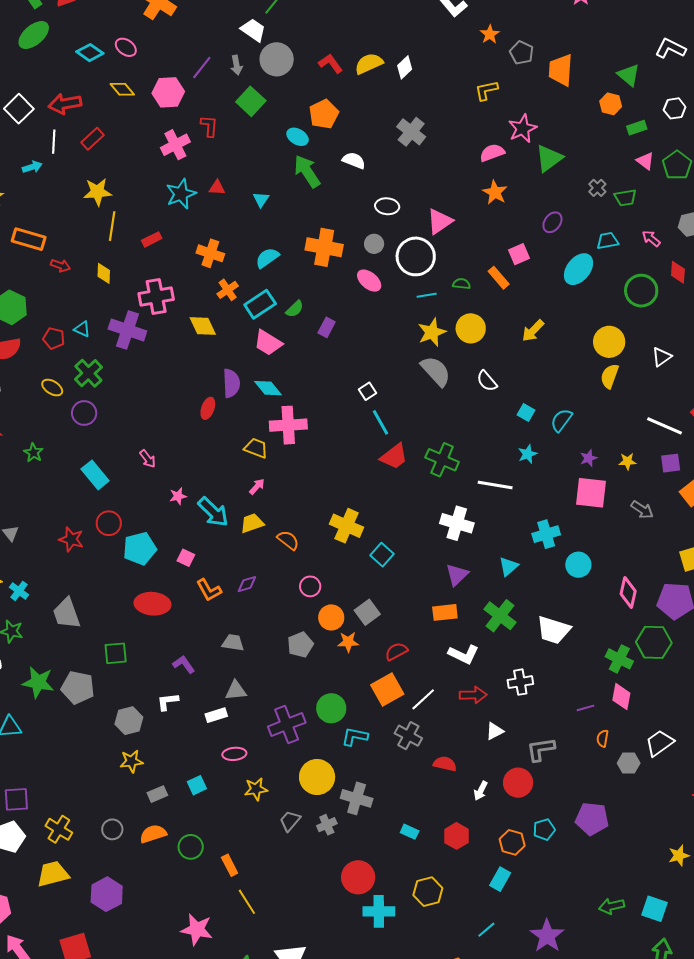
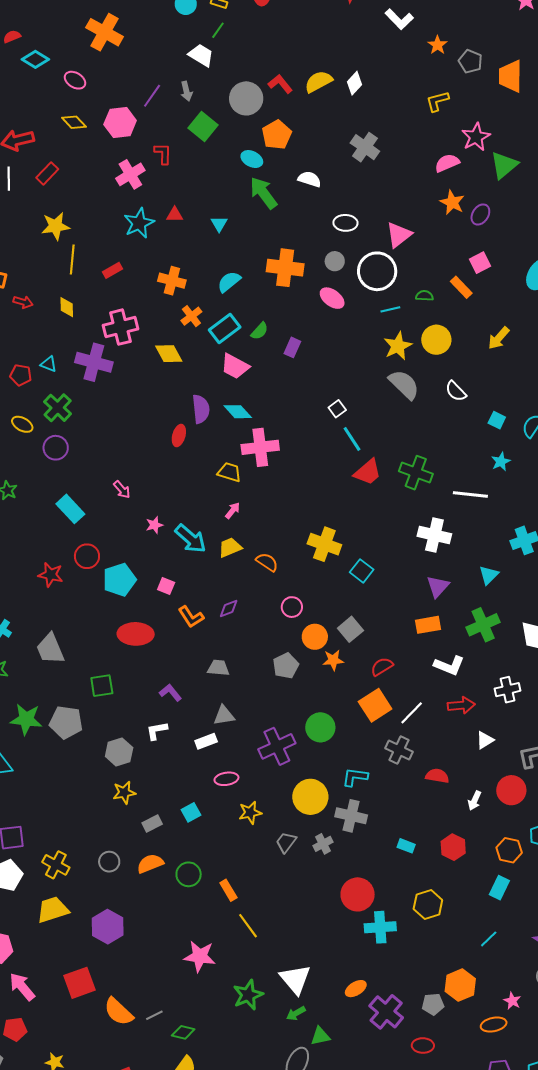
cyan diamond: (90, 53) -> (35, 59), moved
gray circle: (277, 59) -> (246, 98), moved
purple ellipse: (552, 222) -> (480, 215), moved
green cross: (500, 616) -> (483, 625), turned 32
cyan L-shape: (355, 737) -> (355, 777), moved

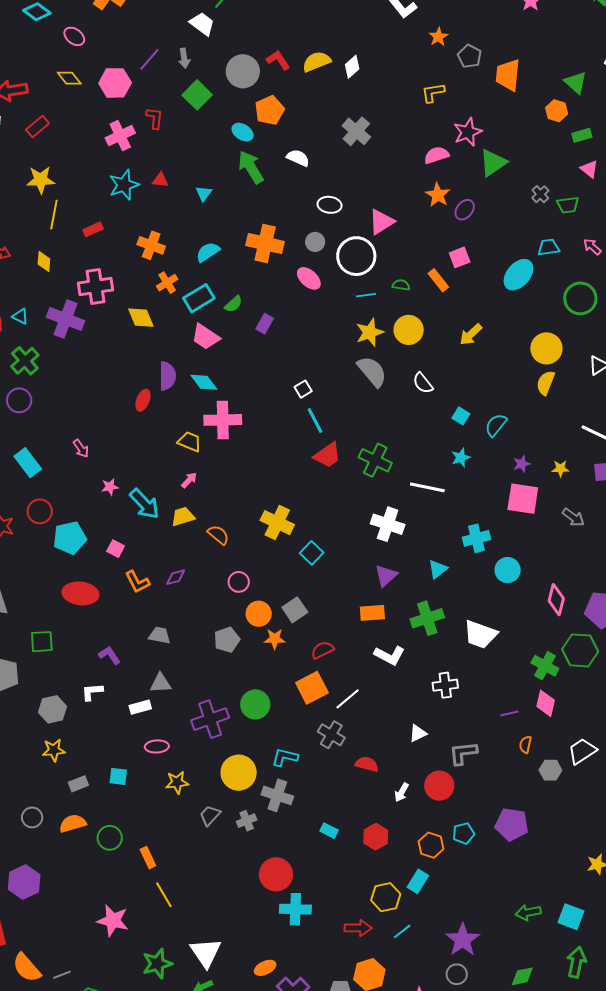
red arrow: (461, 705) -> (358, 928), moved
cyan square: (191, 812) -> (118, 776), turned 30
yellow hexagon: (428, 905) -> (386, 897), moved

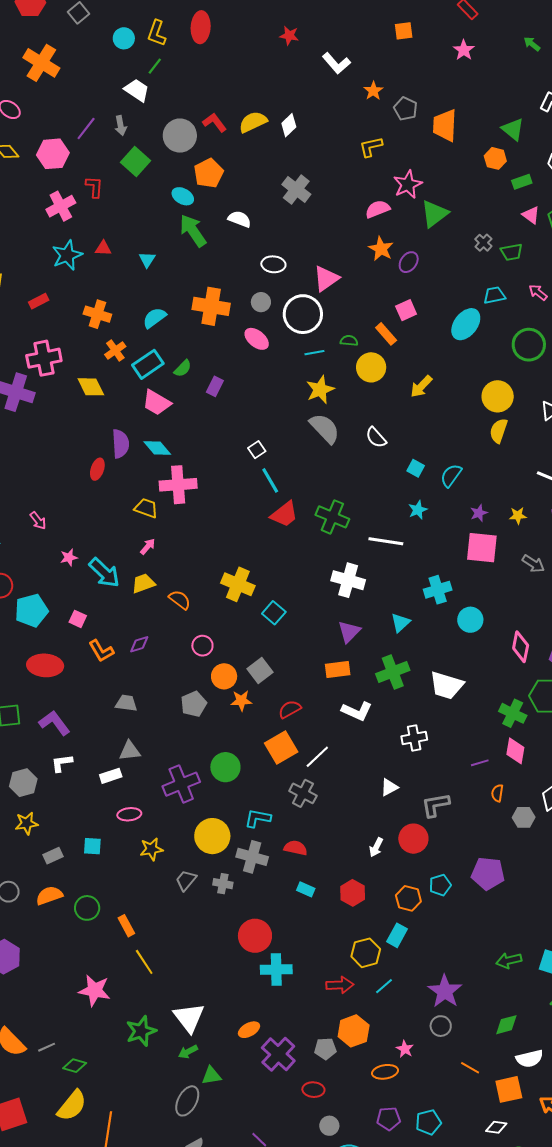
yellow circle: (409, 330) -> (371, 367), moved
purple L-shape: (110, 655) -> (54, 723), moved, size x1.4
red semicircle: (367, 764) -> (296, 848), moved
gray cross: (247, 821) -> (223, 884), turned 36

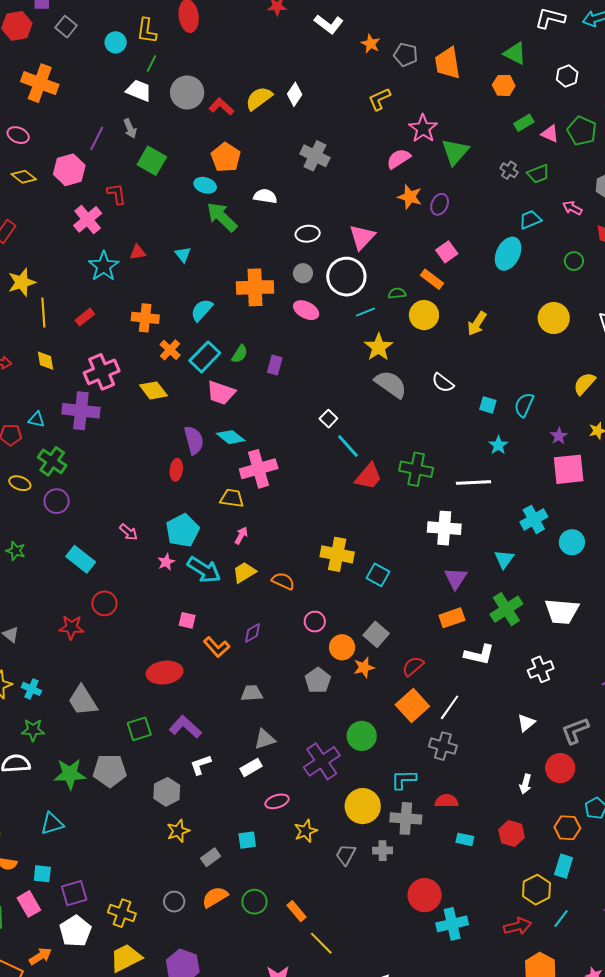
gray circle: (180, 136) -> (187, 92), moved
green rectangle: (522, 182) -> (524, 123), moved
green circle: (529, 345) -> (574, 261), size x0.6
yellow semicircle: (499, 431) -> (584, 384), moved, turned 35
cyan pentagon: (31, 610) -> (183, 530), moved

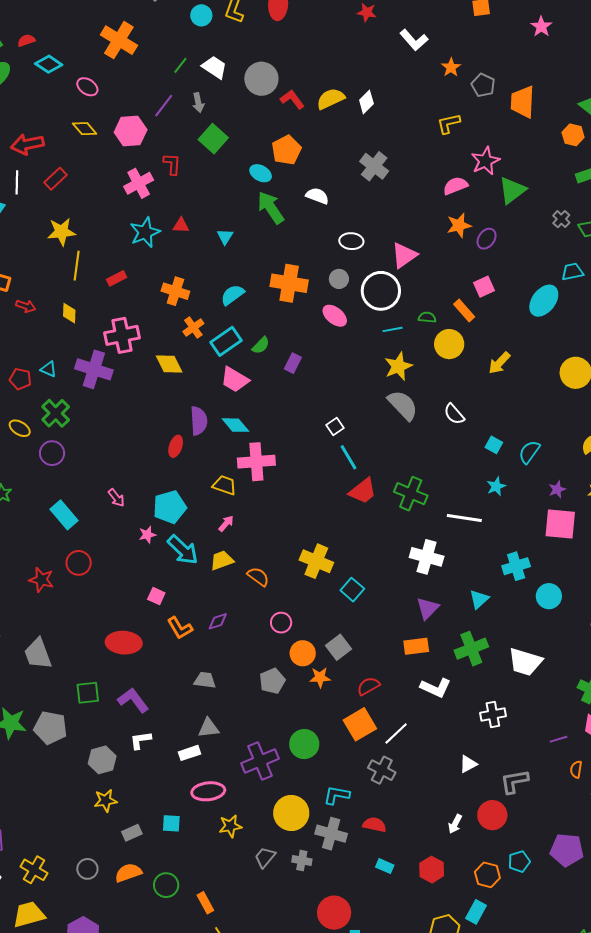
green line: (151, 63) -> (180, 65), moved
orange star: (410, 197) -> (459, 225), turned 30
pink ellipse: (277, 801) -> (208, 791), size x1.4

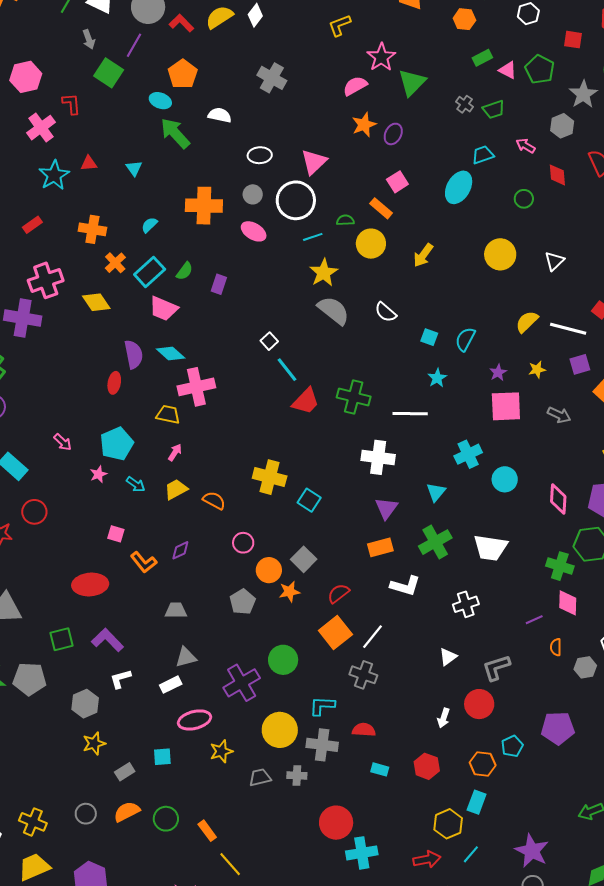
purple line: (164, 106) -> (134, 45), moved
cyan semicircle: (232, 295) -> (149, 225), size x0.7
cyan arrow: (183, 550) -> (136, 484), size x0.6
gray trapezoid: (265, 857) -> (260, 777), turned 45

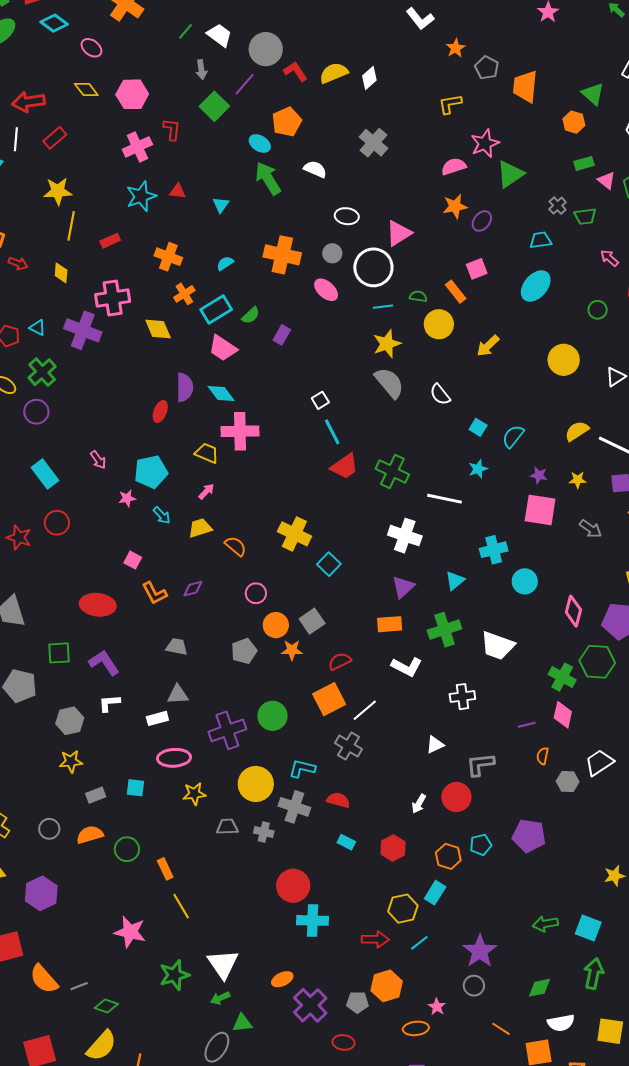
cyan trapezoid: (483, 155) -> (540, 240), moved
purple star: (498, 372) -> (539, 475), turned 30

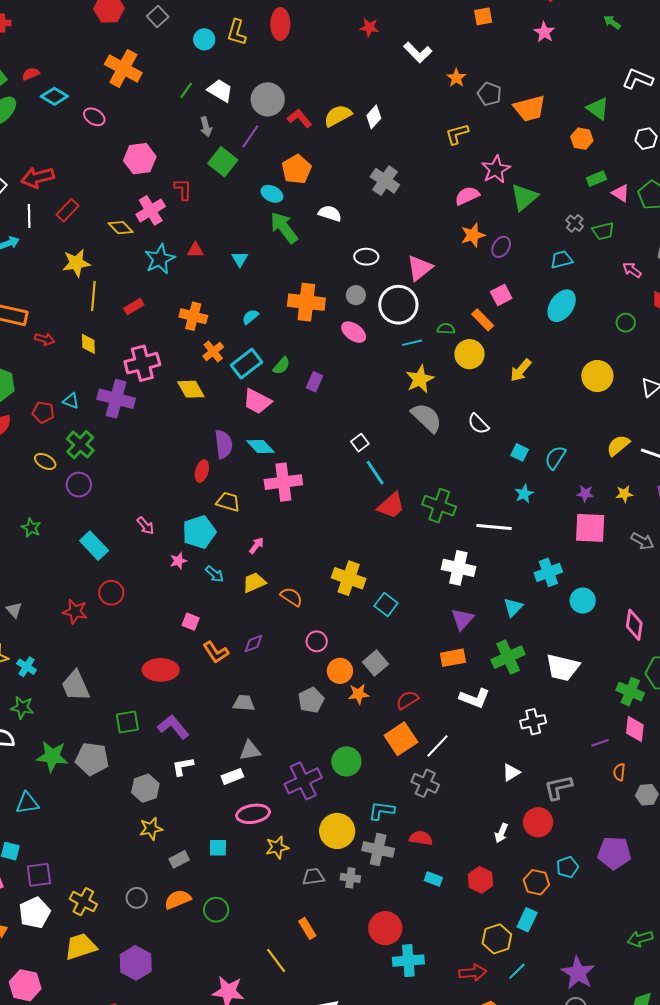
orange trapezoid: (525, 86) -> (530, 108), turned -104
yellow diamond: (86, 90) -> (121, 228), moved
yellow trapezoid: (207, 453) -> (228, 502), moved
orange rectangle: (165, 869) -> (307, 928), moved

